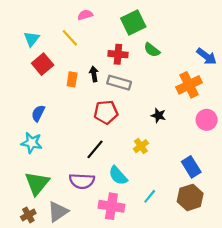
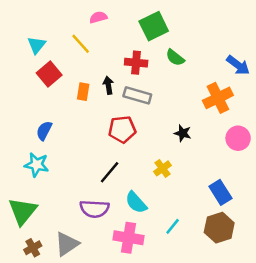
green triangle: (37, 183) -> (23, 211), moved

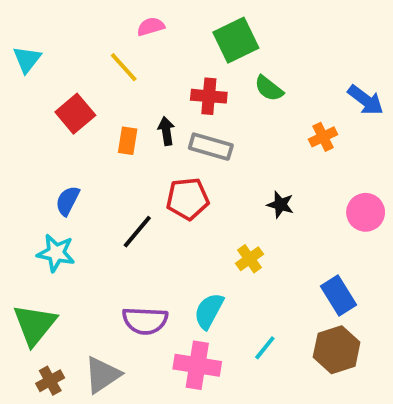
cyan triangle: (37, 45) -> (27, 59), moved
orange cross: (218, 98) -> (323, 137), moved, size x0.6
black line: (110, 172) -> (137, 232), moved
cyan semicircle: (136, 202) -> (209, 311), turned 70

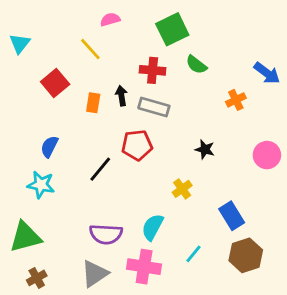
blue rectangle: (338, 296) -> (232, 216), moved
green triangle: (35, 325) -> (25, 237), turned 36
gray triangle: (102, 375) -> (95, 274), moved

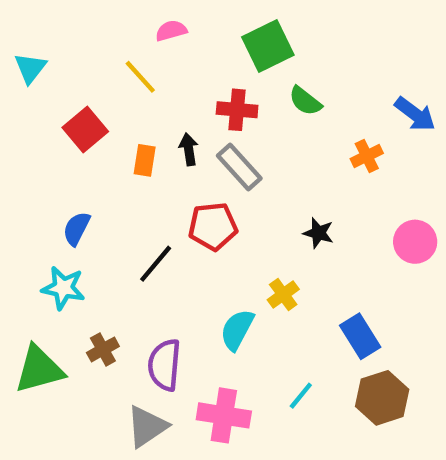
gray rectangle: (154, 107) -> (239, 167), turned 32
cyan semicircle: (153, 227) -> (237, 330), moved
purple semicircle: (106, 234) -> (164, 365), turned 92
brown cross: (37, 278) -> (103, 349), moved

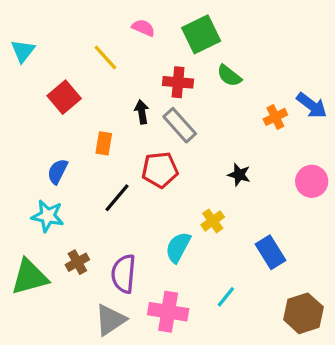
pink semicircle: (171, 31) -> (143, 28), moved, turned 40
blue arrow: (415, 114) -> (312, 105), moved
orange rectangle: (145, 160) -> (104, 143), moved
brown hexagon: (382, 398) -> (303, 313), moved

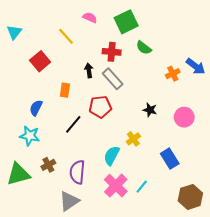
pink circle: (312, 181) -> (184, 117), moved
pink cross: (168, 312) -> (116, 186), moved, turned 35

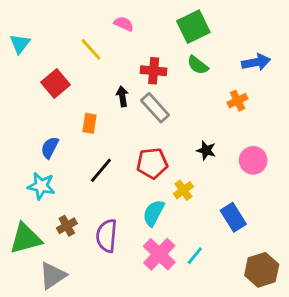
green square: (126, 22) -> (193, 27), moved
blue arrow: (196, 66) -> (256, 62), moved, turned -48
red pentagon: (100, 107) -> (152, 163), moved
gray triangle: (69, 201) -> (53, 276), moved

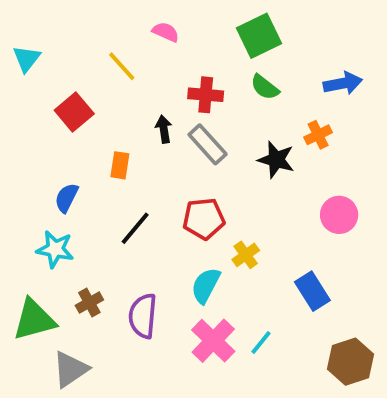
black star: (206, 150) -> (276, 160), moved, size x1.4

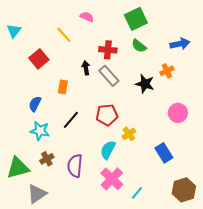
cyan star: (55, 249) -> (40, 131), moved
cyan line: (261, 343) -> (137, 193), moved

